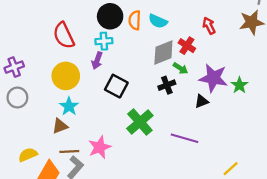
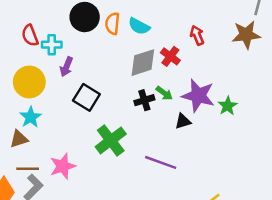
red semicircle: (64, 35) -> (30, 35), size x0.7
cyan cross: (104, 41) -> (52, 45), moved
green arrow: (180, 68) -> (164, 93), moved

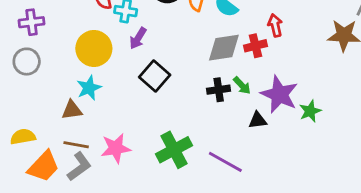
red arrow: (197, 35) -> (275, 25), moved
red cross: (170, 56) -> (255, 46), turned 30
green cross: (111, 140) -> (174, 150), moved

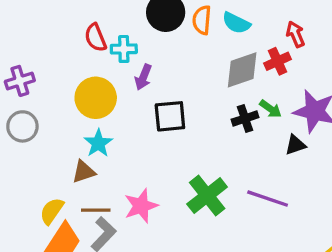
black square: (155, 76) -> (170, 116), turned -36
yellow semicircle: (23, 137) -> (52, 211), moved, turned -35

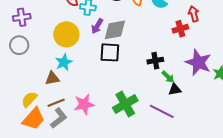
gray diamond: (242, 70) -> (115, 30), moved
green arrow: (270, 109) -> (168, 77), moved
black triangle: (295, 145) -> (175, 89), moved
brown line: (96, 210) -> (56, 103), turned -30

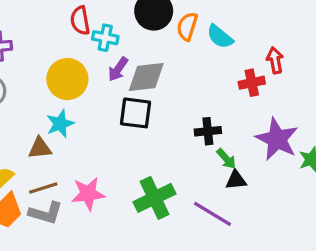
gray L-shape: (59, 118) -> (46, 213), turned 50

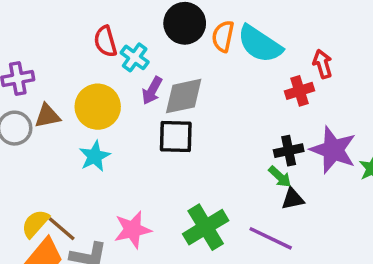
cyan semicircle: (220, 37) -> (260, 44), size x1.5
cyan cross: (105, 38) -> (135, 57), turned 30
black cross: (208, 131) -> (289, 151), moved
brown triangle: (40, 148) -> (47, 116), moved
brown line: (43, 188) -> (62, 229), moved, turned 64

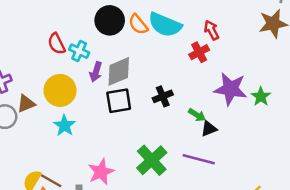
orange semicircle: (223, 36) -> (138, 24), turned -40
black cross: (289, 151) -> (163, 96), moved

